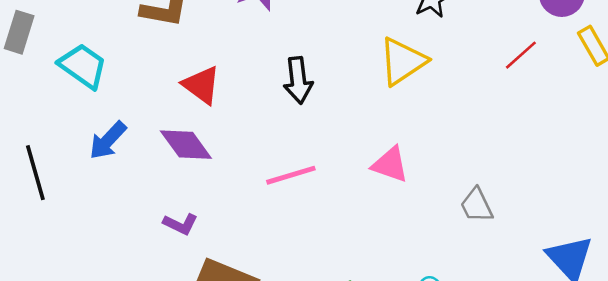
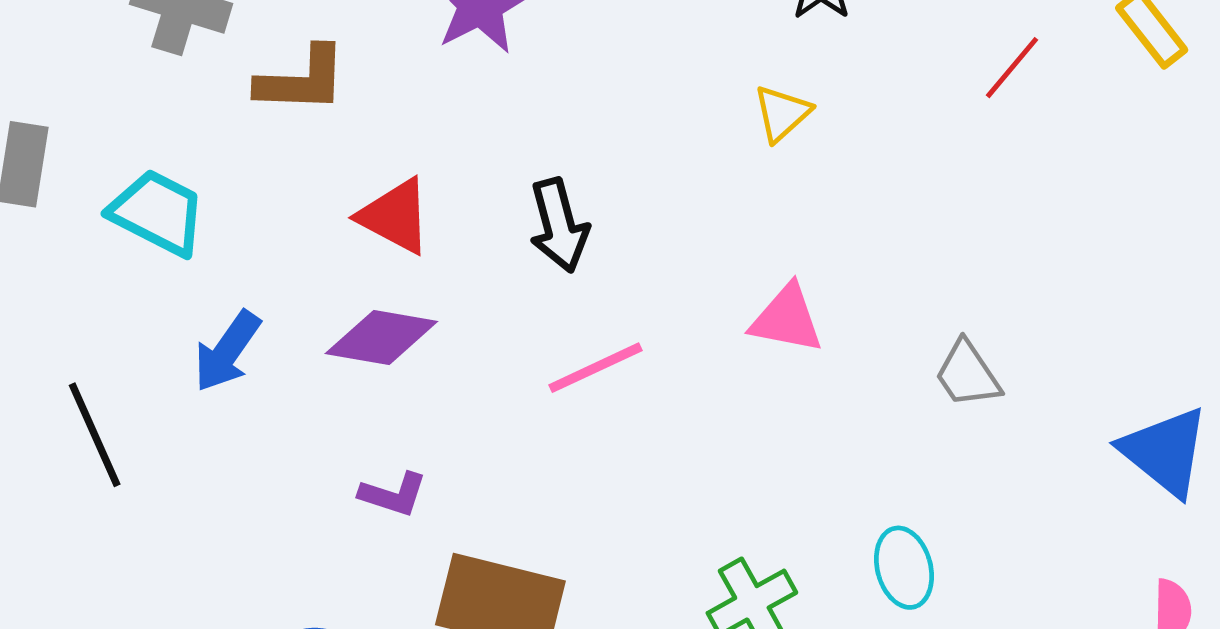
yellow triangle: (403, 61) -> (782, 113), size x0.6
black arrow: (298, 80) -> (559, 225), moved
purple diamond: (186, 145) -> (381, 337), turned -36

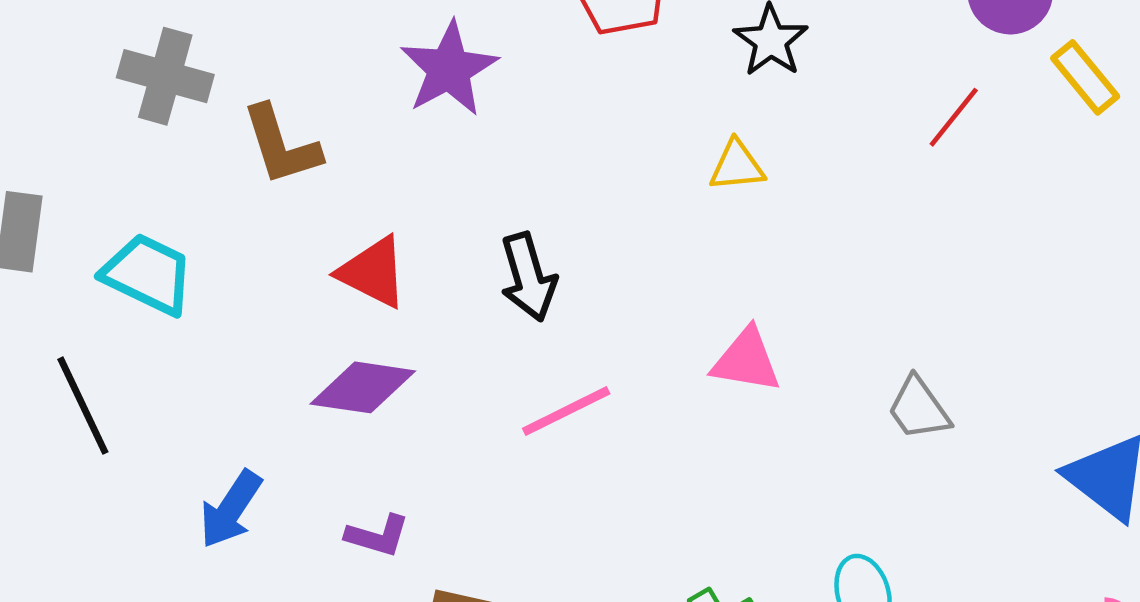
brown L-shape: (302, 80) -> (281, 145), turned 72
yellow triangle: (782, 113) -> (737, 166), turned 38
blue arrow: (227, 351) -> (231, 509), moved
black line: (95, 435) -> (83, 406), moved

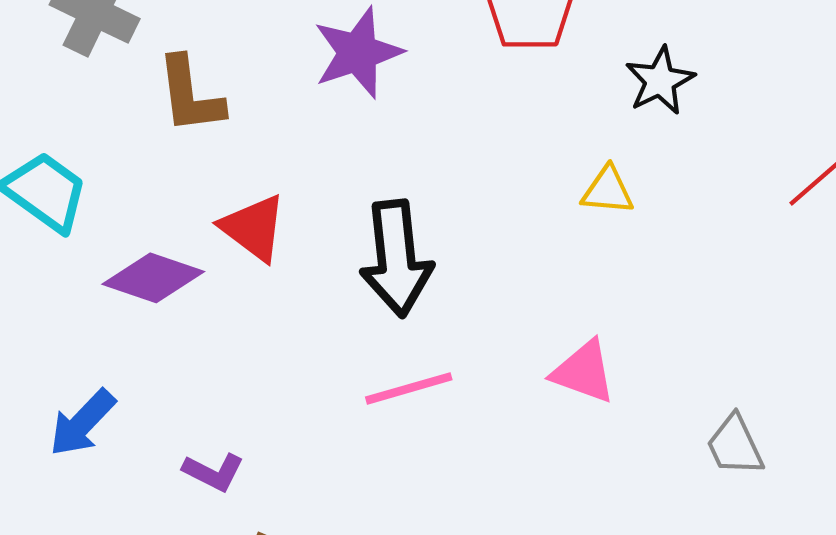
black arrow: (528, 277) -> (396, 258), size x1.4
purple diamond: (363, 387) -> (153, 278), moved

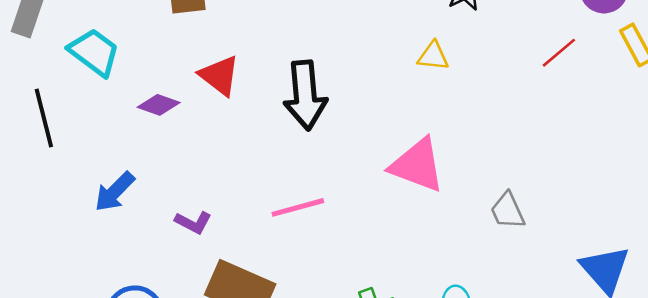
purple diamond: (153, 278) -> (159, 105), size x0.7
pink triangle: (584, 372) -> (417, 165), size x1.4
pink line: (409, 388) -> (298, 207), moved

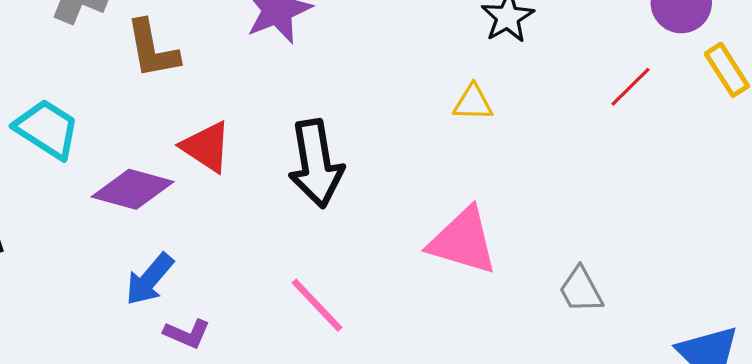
purple diamond: (159, 105) -> (133, 189), size x1.5
blue arrow: (115, 192) -> (150, 279), moved
pink line: (298, 207) -> (317, 305), turned 66

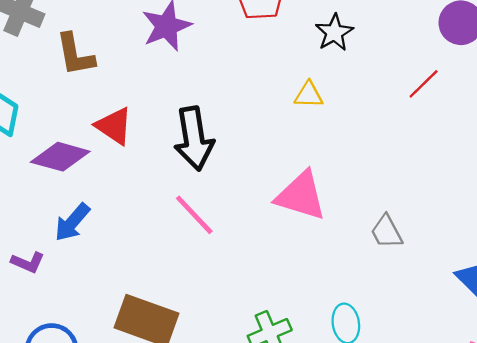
pink line: (317, 305) -> (194, 215), moved
purple L-shape: (187, 334) -> (28, 262), moved

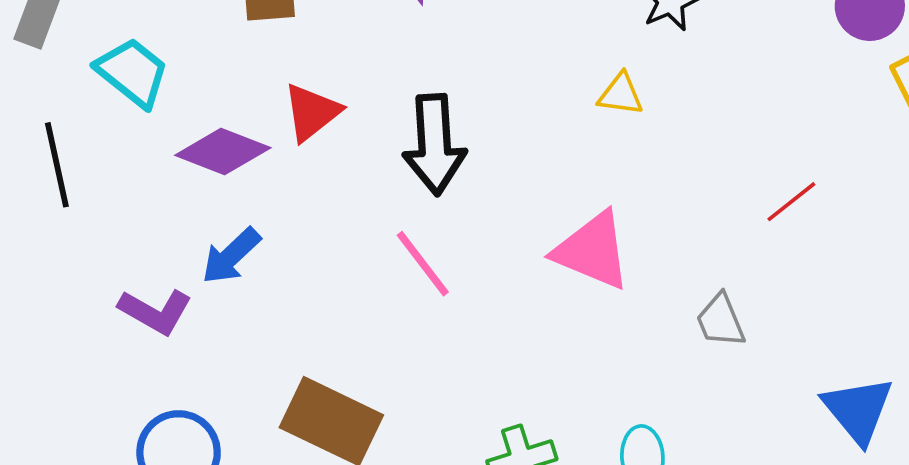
red line: (424, 84) -> (791, 202), moved
red triangle: (114, 126) -> (312, 112), turned 42
purple L-shape: (28, 262) -> (155, 311), size x1.4

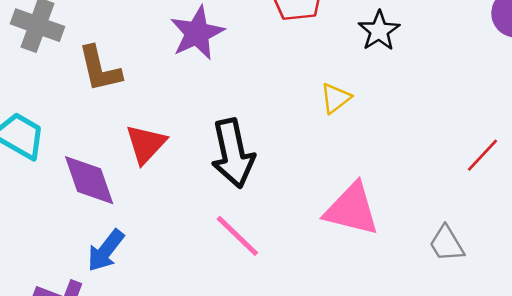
yellow triangle: (621, 94) -> (336, 98), moved, turned -36
purple diamond: (223, 152) -> (89, 180), turned 58

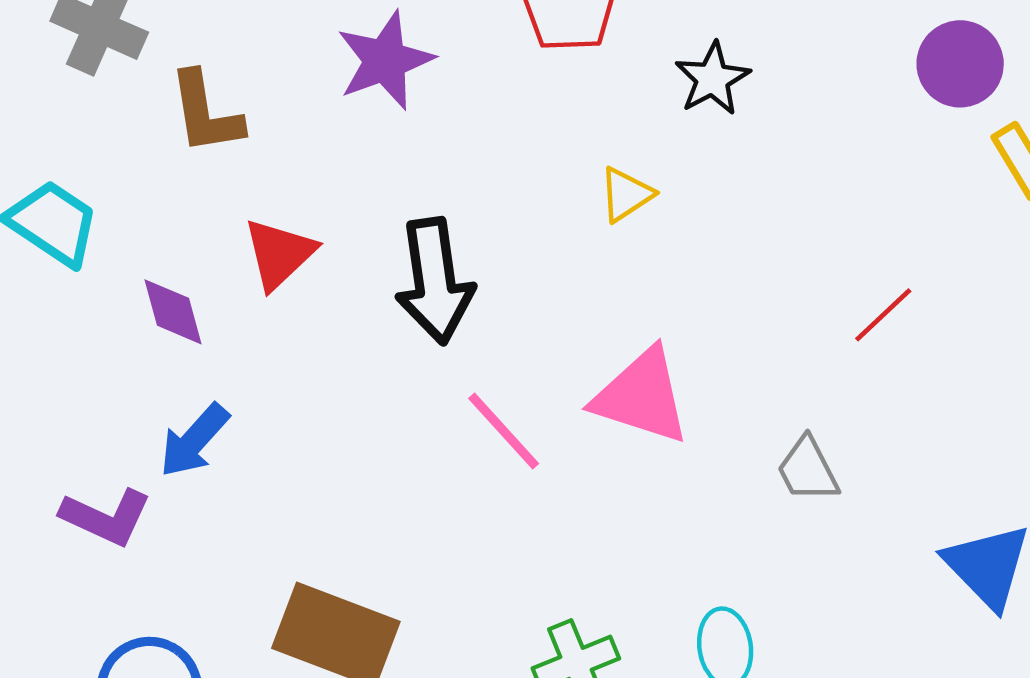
purple diamond: (89, 180) -> (173, 312), size x0.7
pink line: (237, 236) -> (504, 431), moved

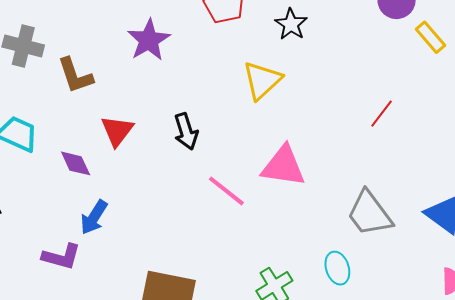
yellow triangle: (626, 194) -> (262, 80), size x1.6
black arrow: (435, 281) -> (186, 131), size x0.7
gray trapezoid: (808, 470) -> (370, 214), moved, size x1.6

